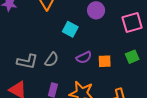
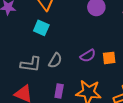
cyan square: (70, 29) -> (41, 28), moved

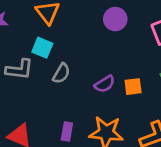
gray semicircle: (55, 61) -> (61, 73), moved
gray L-shape: (31, 64) -> (19, 69), moved

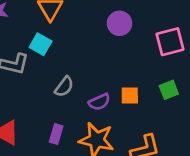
gray semicircle: (61, 73) -> (64, 87), moved
purple semicircle: (105, 84) -> (99, 102), moved

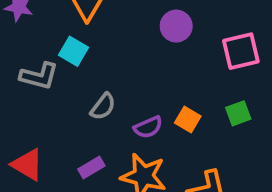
orange square: (130, 95) -> (188, 120), turned 30
purple rectangle: (56, 134) -> (91, 167), turned 42

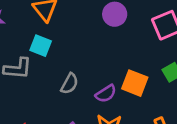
orange square: (188, 120) -> (135, 83), size x1.4

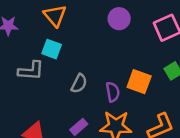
purple semicircle: (106, 94) -> (113, 92), turned -66

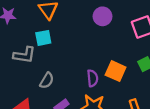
cyan square: (52, 49) -> (43, 38), turned -35
gray semicircle: (79, 83) -> (47, 81), moved

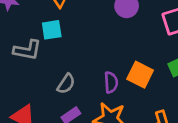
gray semicircle: (47, 81) -> (66, 84), moved

